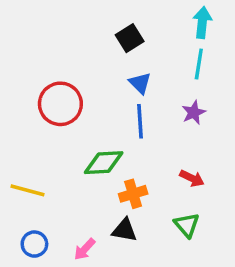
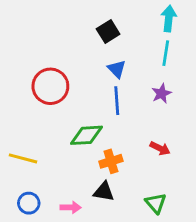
green triangle: (187, 225) -> (156, 203), moved
pink arrow: (85, 249) -> (71, 207), turned -132

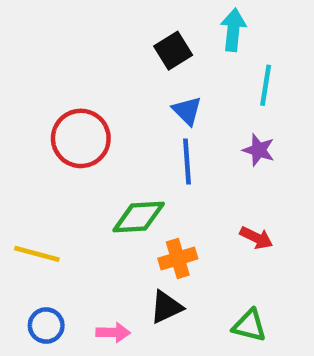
cyan arrow: (169, 18) -> (233, 30), moved
purple star: (161, 93) -> (259, 150), turned -30
black triangle: (104, 192) -> (166, 307), turned -35
green triangle: (156, 203) -> (249, 326), turned -35

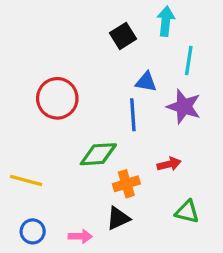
blue triangle: (187, 111) -> (146, 82), moved, turned -35
purple star: (259, 150) -> (184, 107), size x1.5
red arrow: (256, 238) -> (169, 164), moved, turned -40
green triangle: (249, 326) -> (187, 212), moved

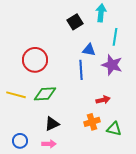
green diamond: (98, 154) -> (45, 94), moved
yellow line: (26, 180) -> (16, 95), moved
orange cross: (126, 184) -> (92, 122), moved
black triangle: (118, 218) -> (52, 124), moved

